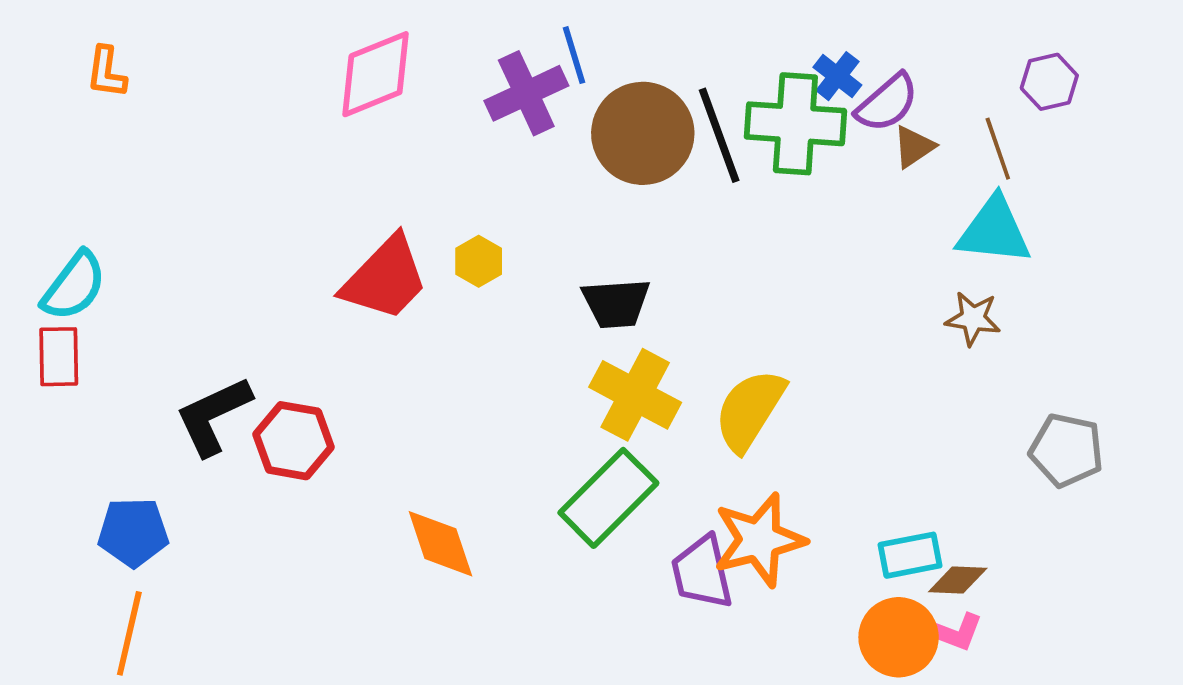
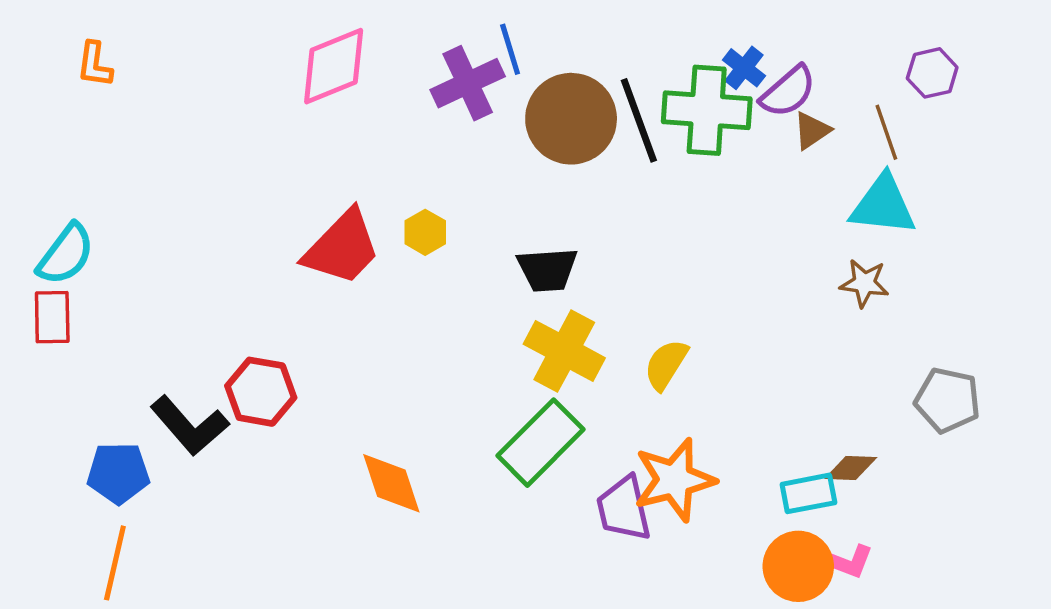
yellow semicircle: (750, 410) -> (666, 365), size x0.7
black L-shape: (213, 416) -> (190, 426), moved, turned -106
brown diamond: (958, 580) -> (851, 468), moved

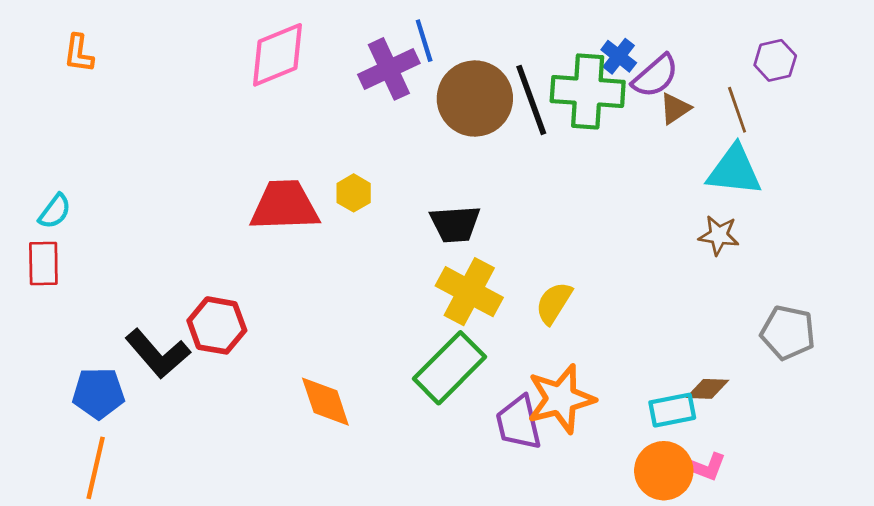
red trapezoid: (342, 248) -> (285, 206), turned -136
cyan semicircle: (66, 254) -> (55, 211), size x0.7

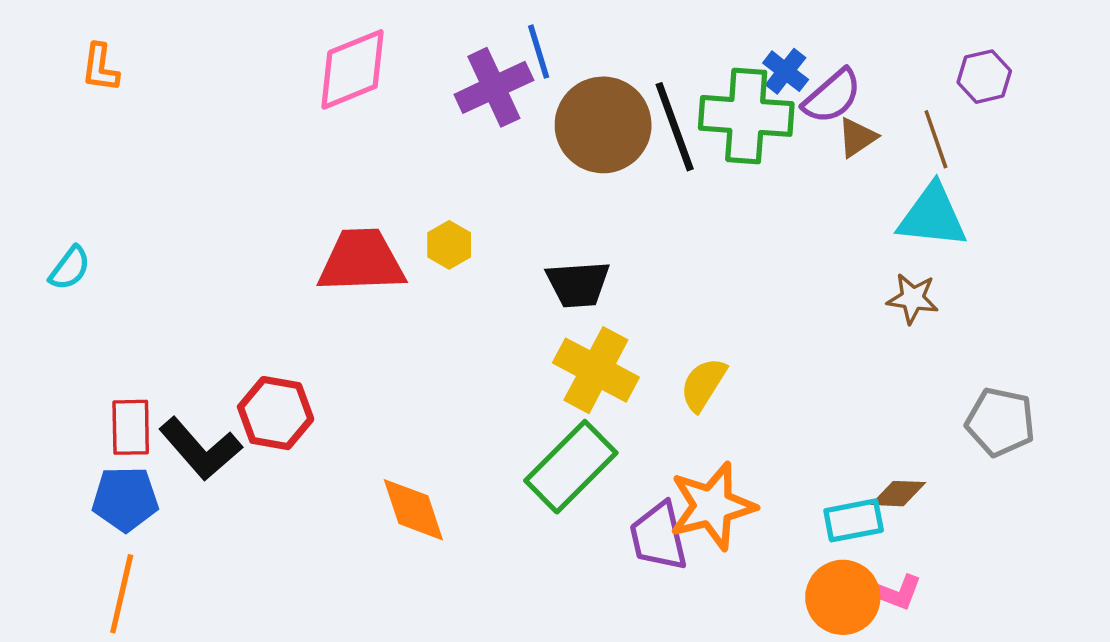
red rectangle: (43, 263) -> (131, 427), moved

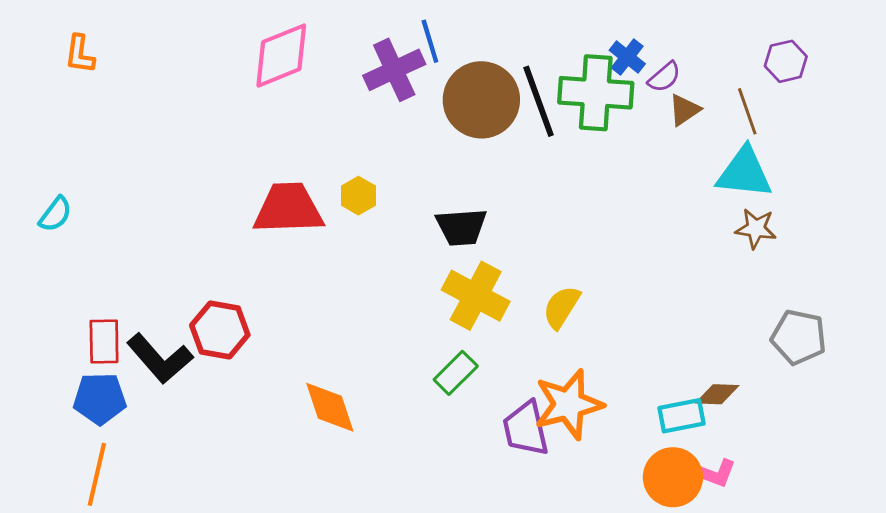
purple semicircle: (832, 96) -> (664, 77), size x0.7
brown star: (913, 298) -> (756, 229), moved
green rectangle: (571, 467) -> (456, 373), size x0.6

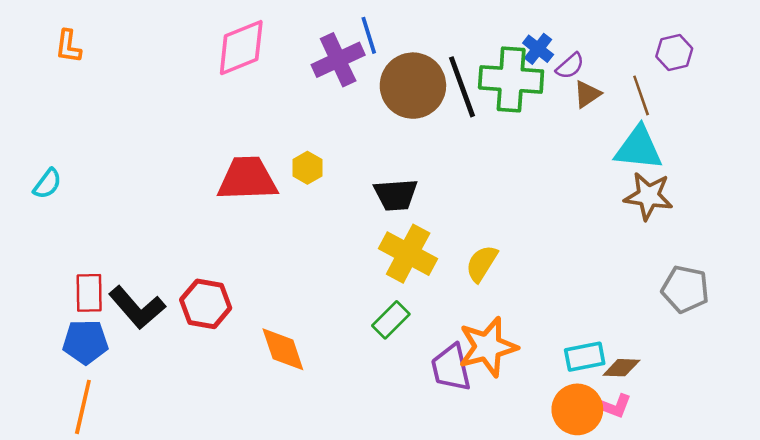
brown star: (756, 229) -> (648, 196), size x1.4
red hexagon: (220, 330) -> (206, 304), moved
brown diamond: (717, 394) -> (621, 368), moved

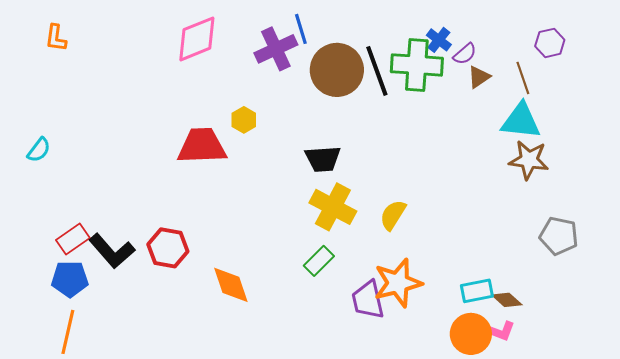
yellow hexagon: (307, 168) -> (244, 120), moved
red rectangle: (89, 293) -> (73, 239), turned 56
brown diamond: (621, 368) -> (507, 300), turned 40

